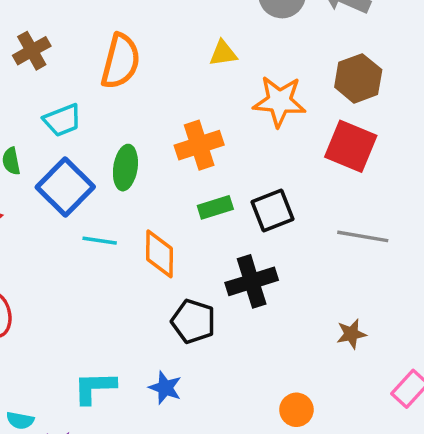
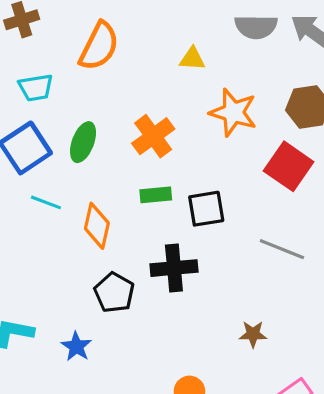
orange cross: (199, 145) -> (153, 136), turned -30

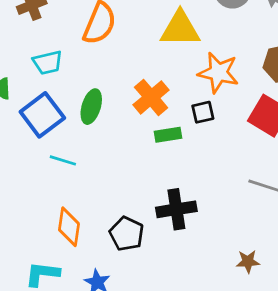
yellow triangle: (192, 59) -> (180, 29), size x1.8
green rectangle: (156, 195) -> (168, 135), moved
black square: (206, 209) -> (203, 112), moved, size x0.7
orange diamond: (97, 226) -> (69, 227), moved

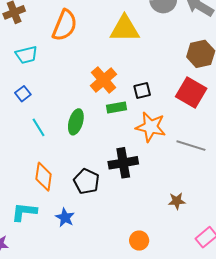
orange star: (218, 73) -> (151, 127), moved
green ellipse: (91, 107) -> (76, 122), moved
blue square: (42, 115) -> (23, 94), size x0.5
cyan line: (63, 160) -> (39, 127), turned 42

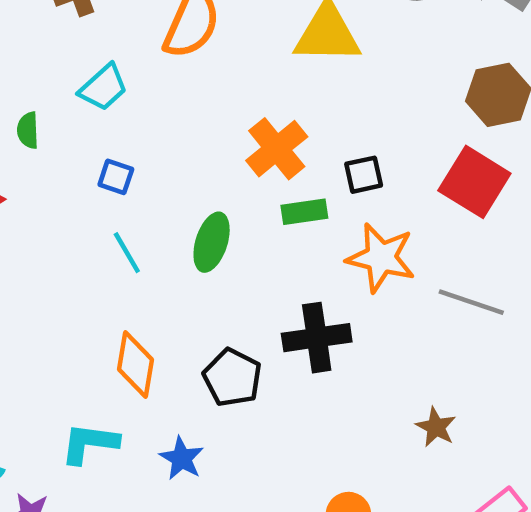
cyan trapezoid: (26, 55) -> (103, 87), turned -30
blue square: (23, 94) -> (116, 177), moved, turned -35
brown star: (177, 201) -> (436, 427), turned 30

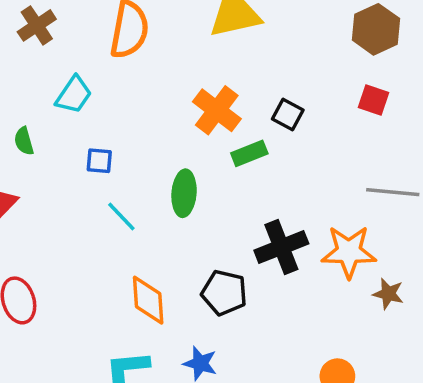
black square: (364, 175) -> (288, 114), turned -36
red square: (474, 182) -> (374, 100), size x0.6
orange star: (381, 258) -> (349, 252), moved

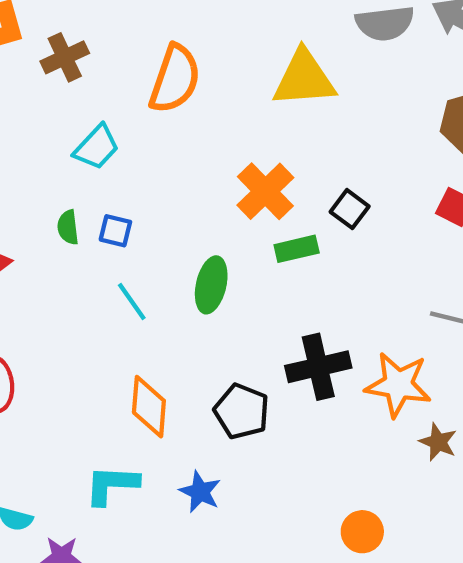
green semicircle: (24, 141) -> (68, 227), moved

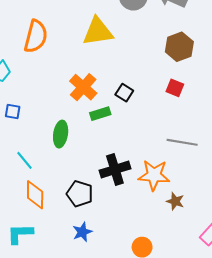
cyan line: (132, 301) -> (25, 160), moved
blue star: (200, 492) -> (82, 232), moved, turned 30

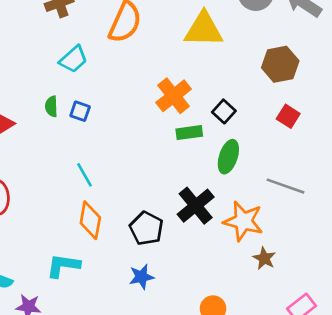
brown hexagon: (179, 47) -> (280, 64), moved
green ellipse: (61, 134) -> (228, 157), moved
black cross: (115, 170) -> (196, 206), turned -32

